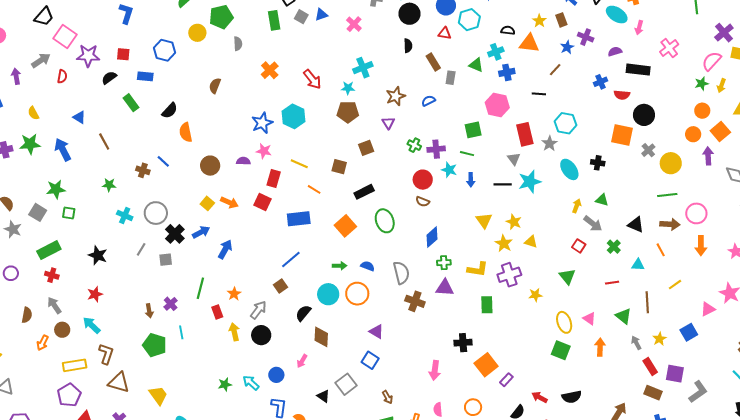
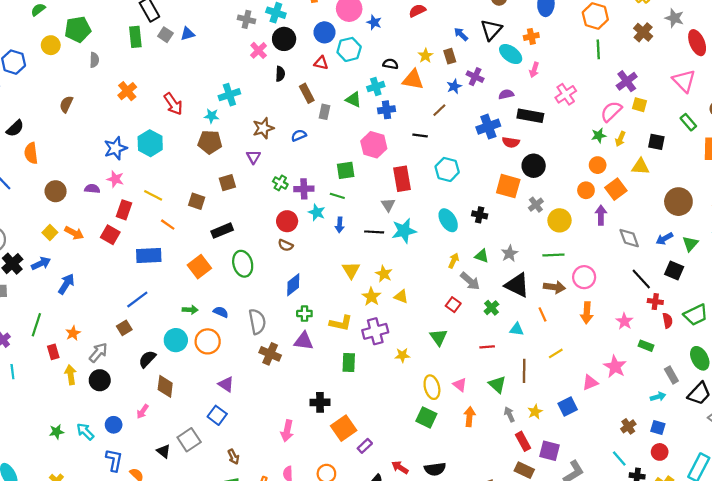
pink cross: (354, 24) -> (259, 50), moved
blue cross: (601, 82) -> (488, 127), size x1.5
gray star: (550, 143) -> (510, 253), moved
black triangle: (636, 225) -> (517, 285), size x1.4

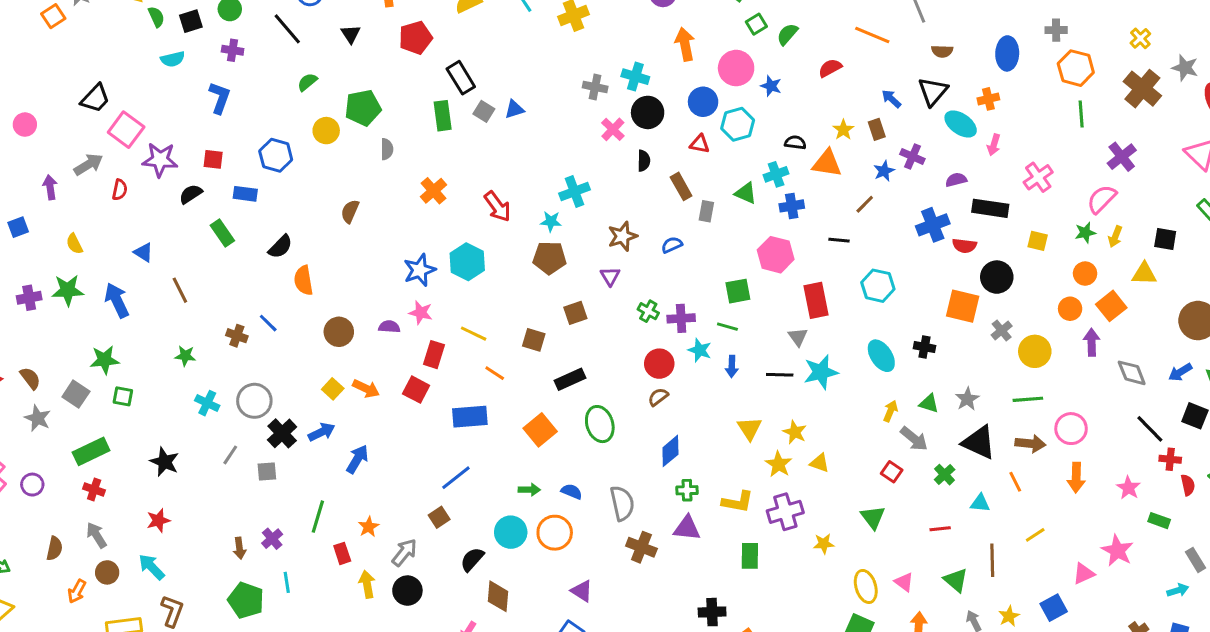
brown cross: (643, 32) -> (1142, 89), size x1.4
yellow square: (640, 105) -> (1038, 241), moved
brown semicircle: (286, 245) -> (658, 397), turned 120

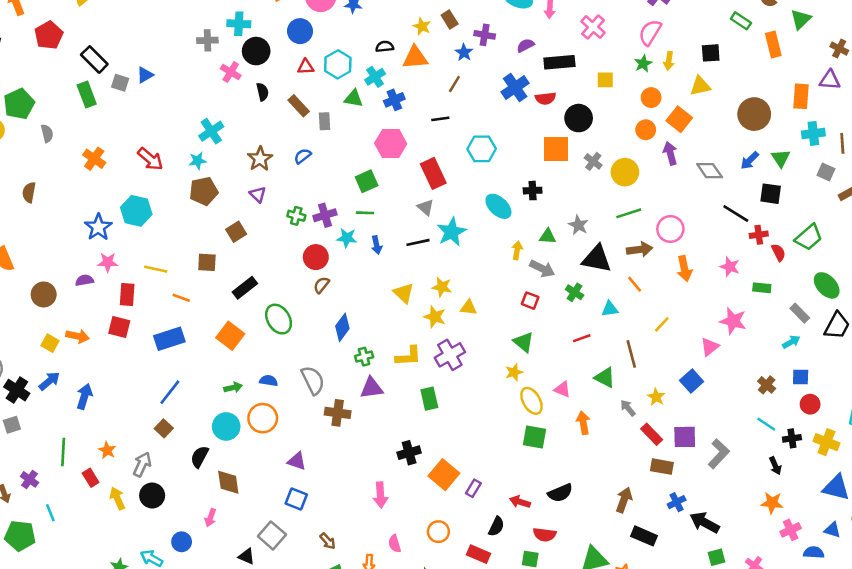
cyan hexagon: (738, 124) -> (338, 64), moved
yellow star: (824, 544) -> (514, 372), moved

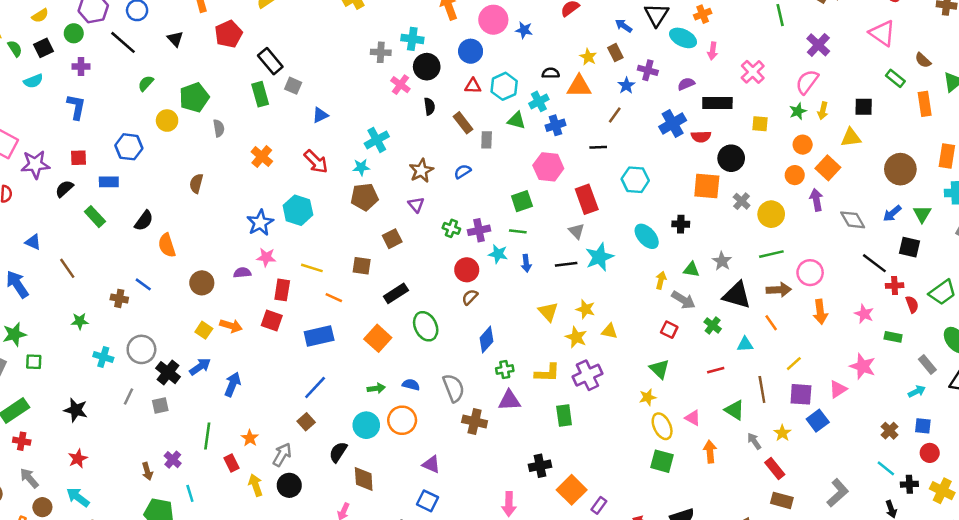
blue triangle: (145, 75) -> (320, 115), moved
purple square: (685, 437) -> (801, 394), moved

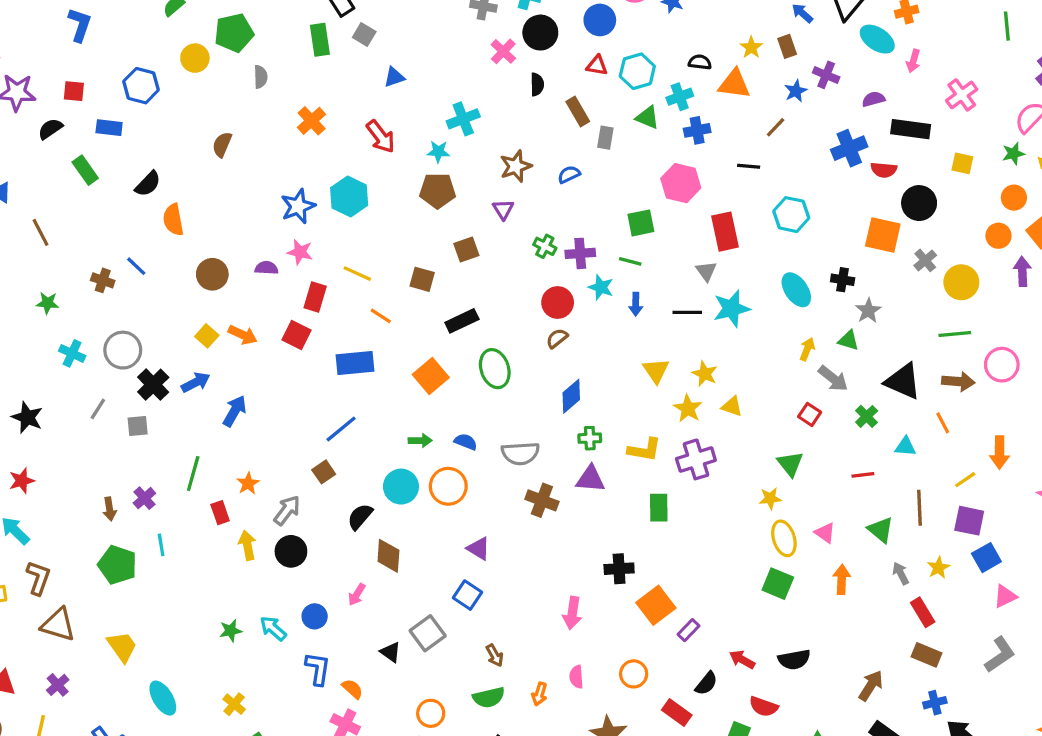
gray star: (722, 261) -> (868, 311), moved
orange arrow: (820, 312) -> (1000, 453), moved
gray semicircle: (454, 388) -> (520, 453), turned 100
pink triangle: (838, 389) -> (1005, 596), moved

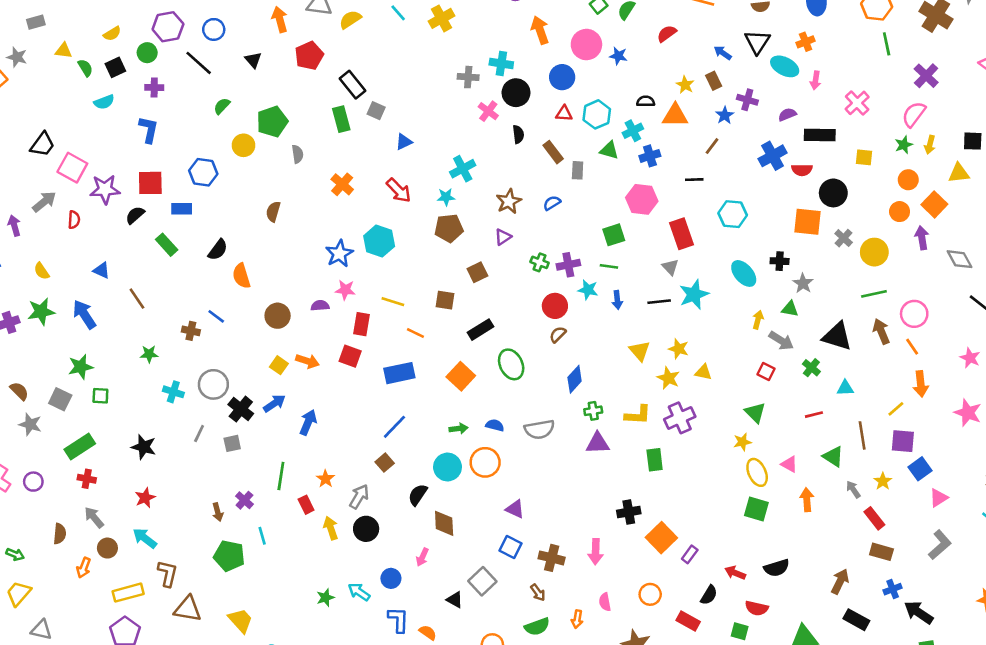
red square: (74, 91) -> (150, 183), size x1.5
purple triangle: (503, 209) -> (503, 237), turned 36
brown arrow: (958, 381) -> (881, 331), turned -110
orange line: (943, 423) -> (912, 347), moved
brown cross: (542, 500) -> (552, 558), moved

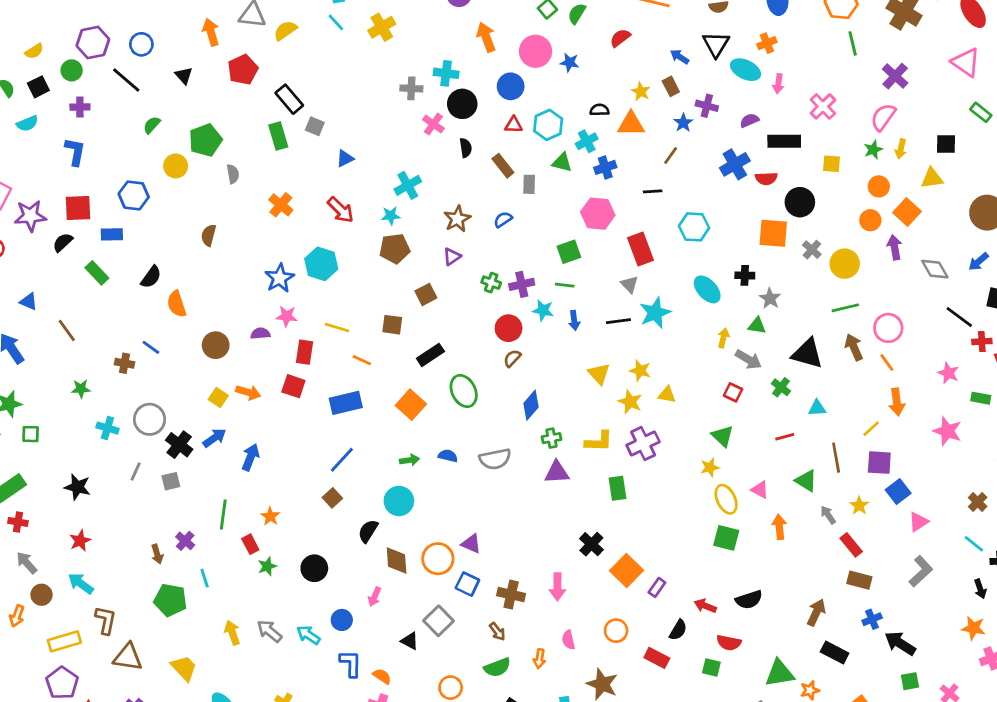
orange circle: (485, 462) -> (438, 559), moved
gray arrow: (359, 497) -> (269, 631), moved, turned -80
black cross: (629, 512) -> (591, 544), turned -35
yellow arrow: (331, 528) -> (232, 633), moved
green star: (325, 598) -> (267, 566), moved

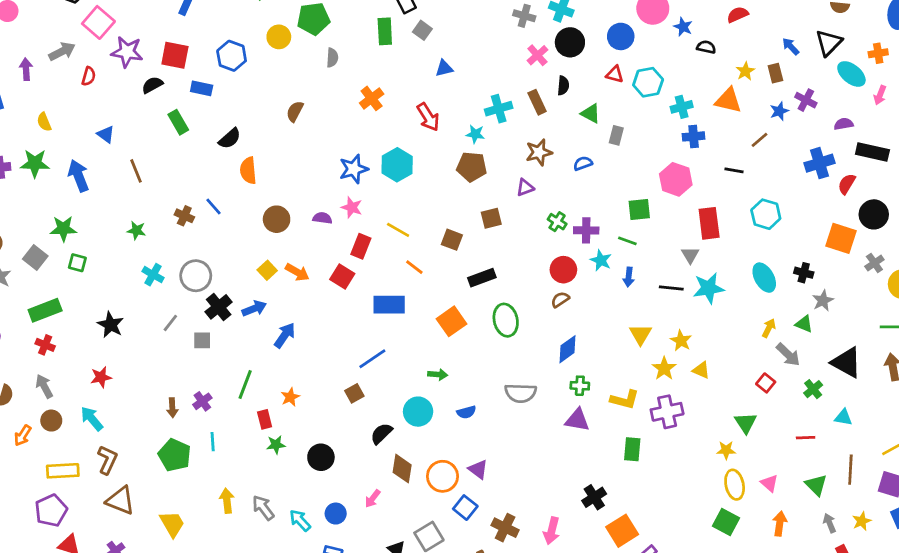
black semicircle: (599, 110) -> (706, 47), moved
green triangle: (562, 162) -> (591, 113), moved
brown rectangle: (503, 166) -> (537, 102), moved
red semicircle: (766, 179) -> (847, 184), turned 110
blue semicircle: (448, 456) -> (466, 412), moved, turned 138

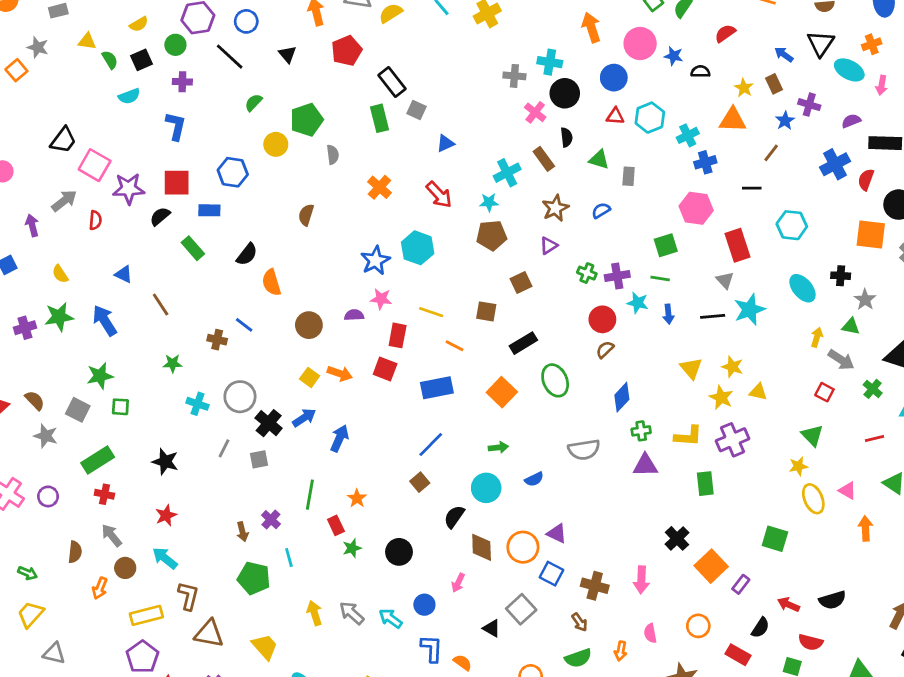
green square: (726, 522) -> (775, 539), moved

